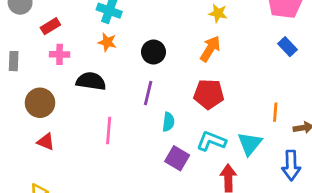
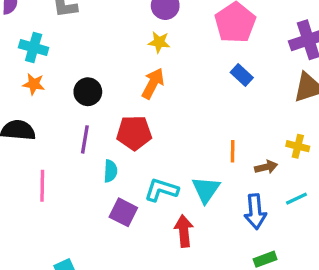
red pentagon: (209, 94) -> (134, 133), moved

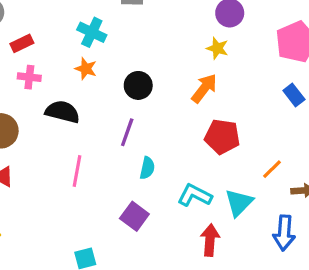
red pentagon: (134, 133) -> (222, 137), moved
orange line: (233, 151) -> (272, 169), turned 35
purple square: (123, 212) -> (134, 216), moved

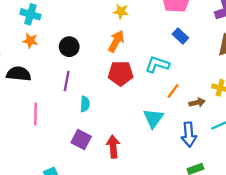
red pentagon: (222, 137) -> (121, 73), moved
cyan L-shape: (195, 195) -> (157, 64), moved
red arrow: (210, 240) -> (113, 147), moved

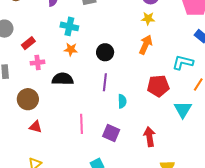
red pentagon: (121, 73) -> (158, 86), moved
pink line: (36, 114) -> (82, 124), moved
purple square: (81, 140) -> (111, 133), moved

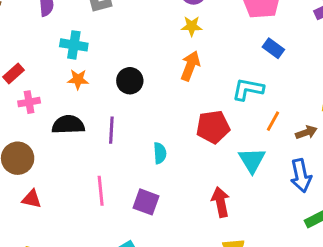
purple line: (105, 82) -> (111, 130), moved
red arrow: (149, 137) -> (220, 202), moved

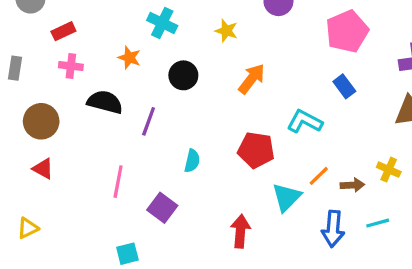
yellow star: (192, 26) -> (226, 31), moved
cyan cross: (74, 45) -> (162, 23), moved
orange line: (273, 121) -> (319, 176), moved

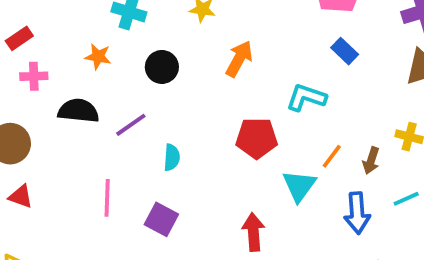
purple line: (149, 121) -> (131, 125), turned 44
cyan semicircle: (192, 161) -> (172, 157), moved
brown arrow: (352, 185) -> (371, 161), turned 120

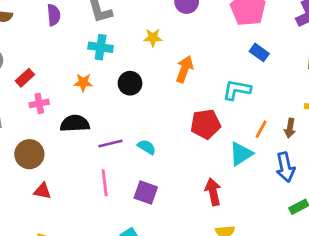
purple line: (131, 125) -> (110, 144), moved, turned 30
cyan semicircle: (172, 157) -> (147, 147), turned -54
cyan triangle: (299, 186) -> (241, 154), turned 30

